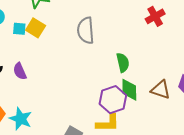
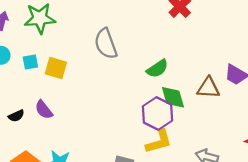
yellow square: (36, 28) -> (56, 68), moved
green semicircle: (123, 63) -> (157, 69), turned 84

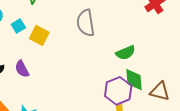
cyan square: (30, 62) -> (18, 26), turned -32
brown triangle: (208, 88) -> (160, 91), moved

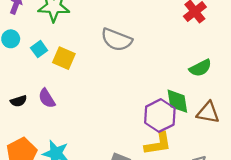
gray semicircle: (86, 23) -> (117, 40), turned -56
green semicircle: (125, 53) -> (200, 68), moved

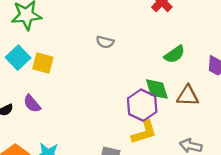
gray semicircle: (117, 40) -> (105, 42), moved, size x0.6
cyan square: (39, 49) -> (18, 58), size x1.5

